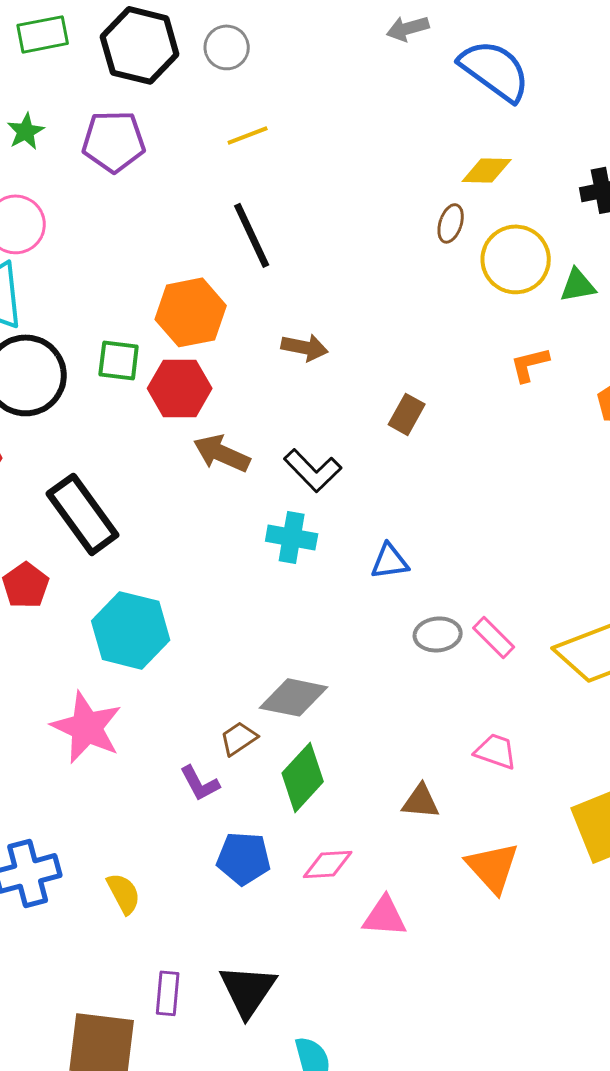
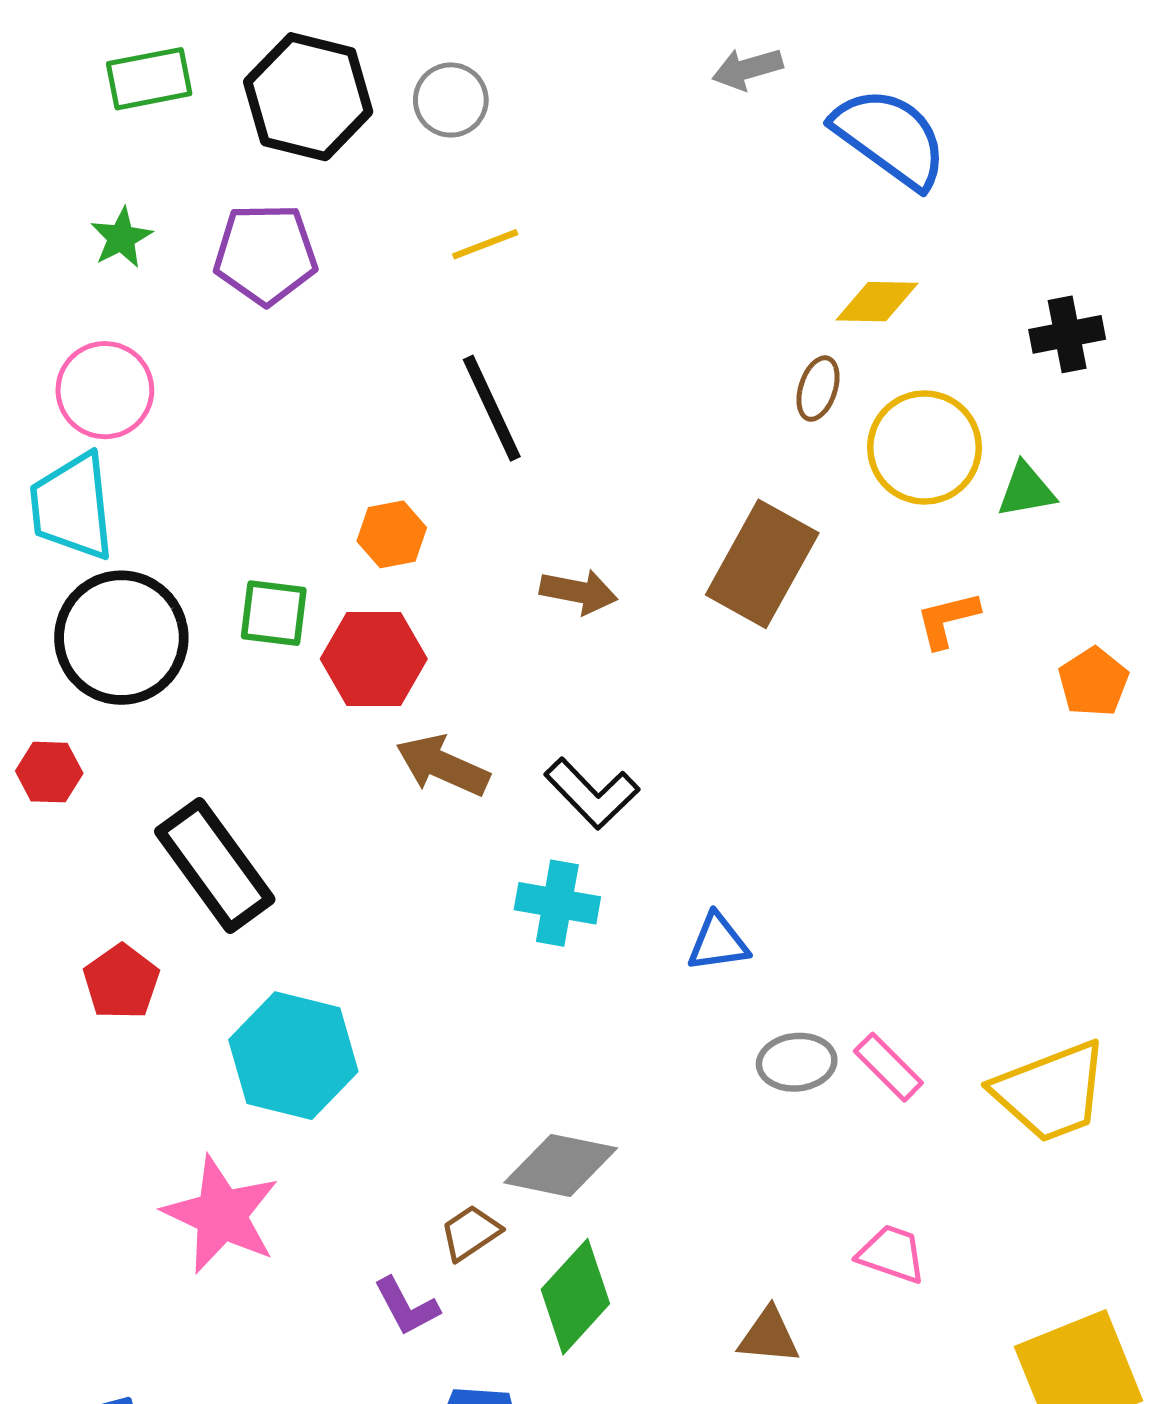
orange hexagon: (191, 312) -> (392, 534), size x0.6
brown rectangle: (407, 414) -> (762, 564), moved, size x1.8

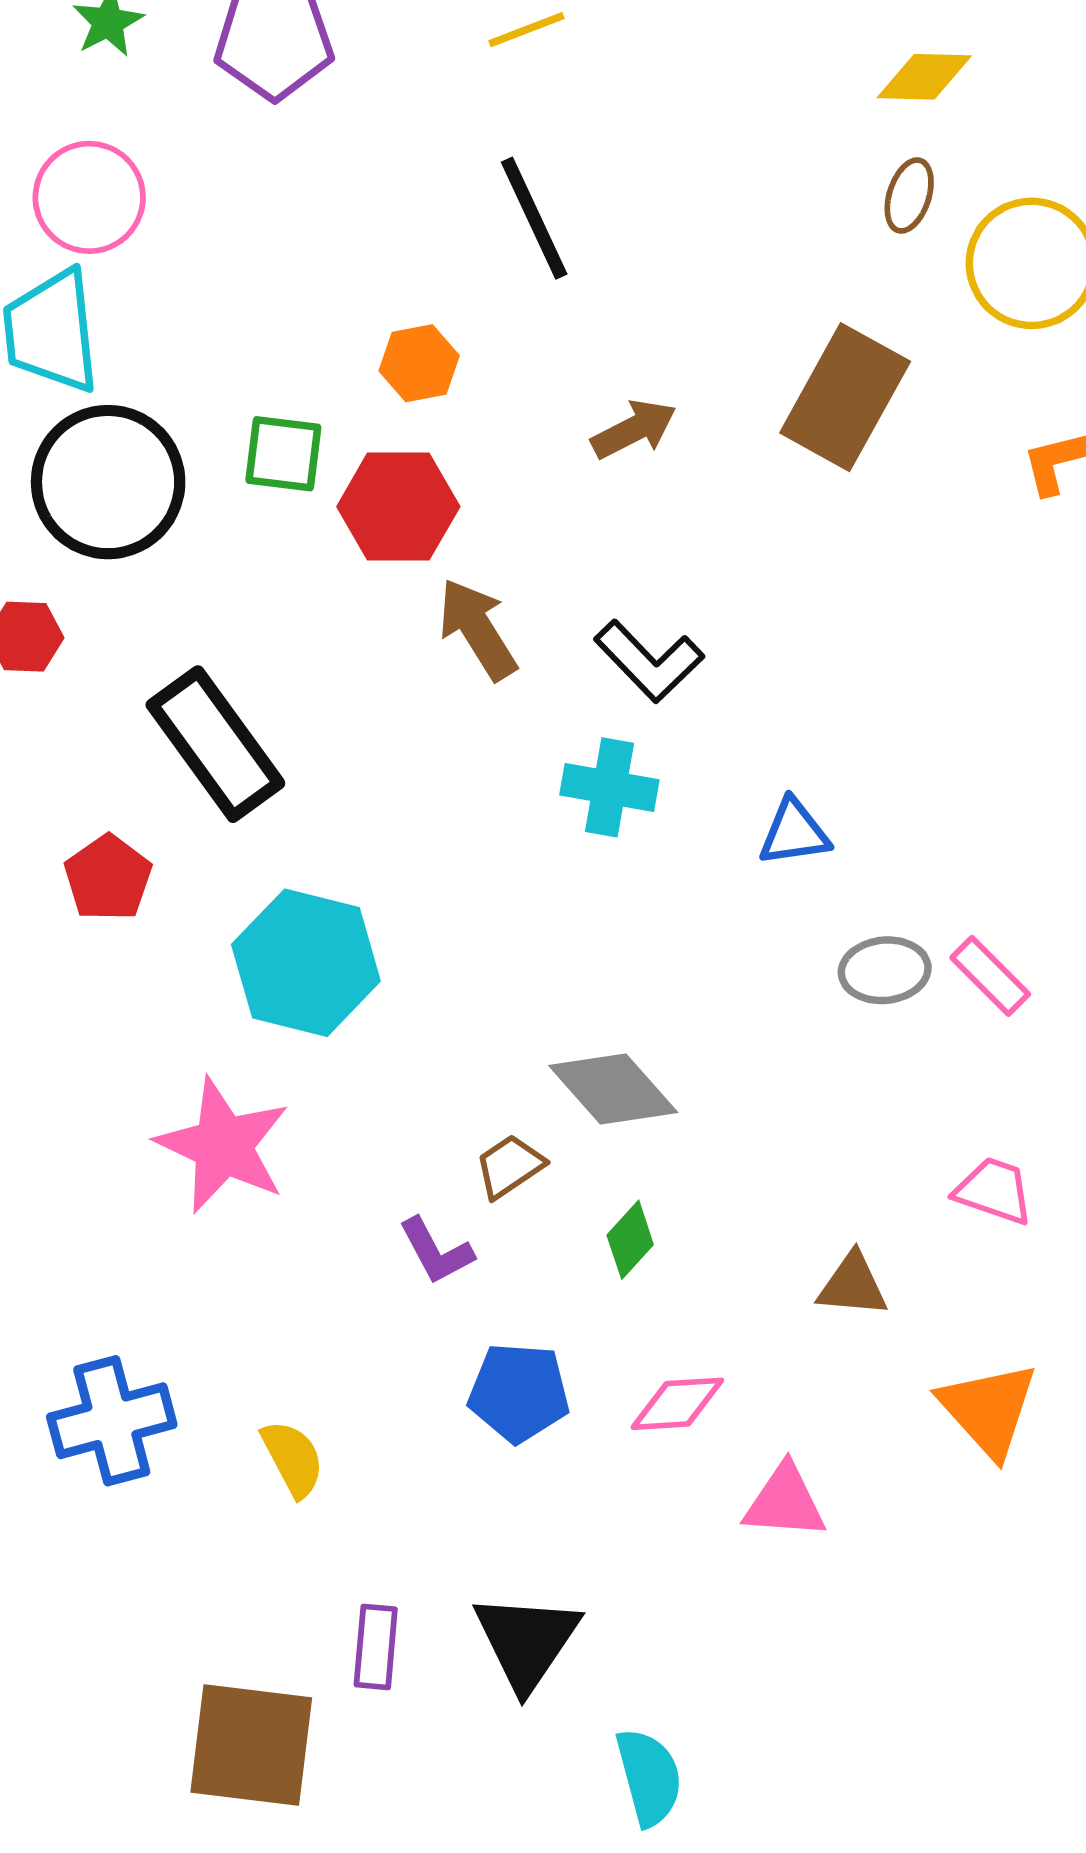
yellow diamond: (877, 302) -> (924, 77), moved
brown arrow: (579, 592) -> (634, 429), turned -38
brown arrow: (443, 766) -> (477, 629), turned 34
gray diamond: (561, 1165) -> (613, 1089), turned 37
green diamond: (575, 1297) -> (630, 1240), size x0.6

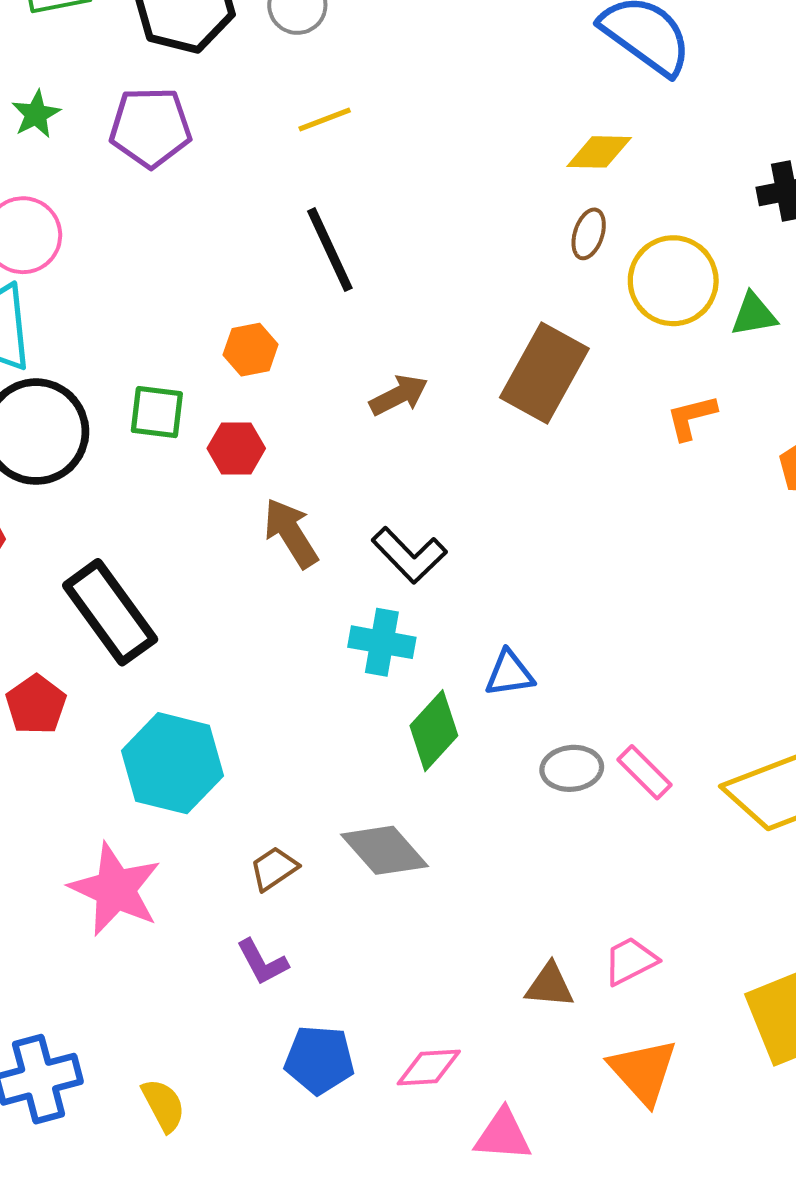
red hexagon: (398, 507) -> (236, 448), size x0.7
brown trapezoid: (510, 1166) -> (274, 869), moved
pink trapezoid: (994, 1191) -> (630, 961), moved, turned -46
green diamond: (630, 1240) -> (434, 731), moved, size x1.5

